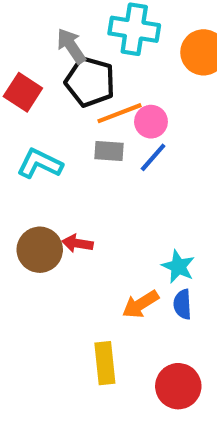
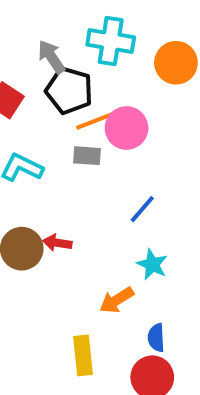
pink circle: (151, 122) -> (127, 128), size x1.4
blue line: (153, 157) -> (142, 209), moved
blue semicircle: (182, 304) -> (156, 338), moved

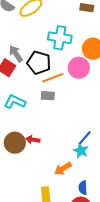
gray arrow: (51, 57) -> (16, 54), moved
pink circle: (127, 128) -> (79, 68), moved
blue line: (142, 209) -> (85, 138), moved

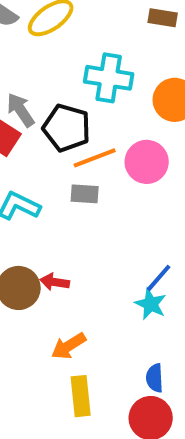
pink circle: (79, 68) -> (147, 162), moved
orange arrow: (63, 169) -> (69, 346), moved

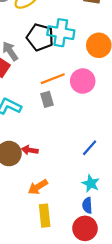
black pentagon: (67, 128) -> (40, 37), moved
gray rectangle: (85, 194) -> (47, 99), turned 70
cyan star: (151, 304) -> (91, 183), moved

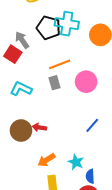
pink circle: (83, 81) -> (86, 82), moved
cyan star: (91, 183) -> (76, 162), moved

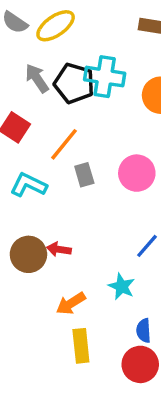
gray arrow: (22, 40) -> (37, 78), moved
orange line: (60, 64) -> (64, 144), moved, turned -30
cyan star: (76, 162) -> (122, 287), moved

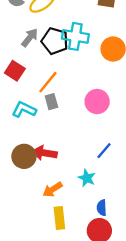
gray arrow: (37, 78) -> (30, 38), turned 72
gray rectangle: (84, 175) -> (51, 102), moved
red arrow: (59, 249) -> (45, 153), size x1.5

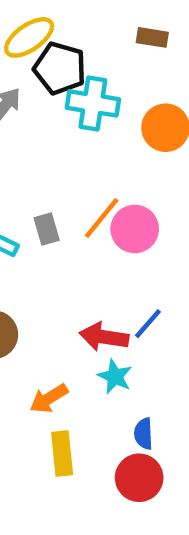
black pentagon: (55, 41) -> (60, 68), moved
orange line: (48, 82) -> (102, 218), moved
red arrow: (45, 153) -> (104, 337), moved

